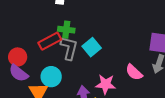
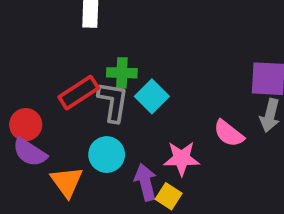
green cross: (66, 30) -> (122, 73), moved
cyan circle: (51, 77) -> (107, 155), moved

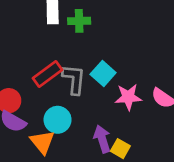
green cross: (122, 73) -> (79, 21), moved
cyan circle: (107, 155) -> (58, 120), moved
pink star: (182, 158) -> (128, 97), moved

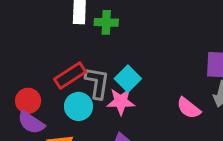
pink star: (128, 97) -> (121, 101), moved
cyan circle: (58, 120) -> (79, 106), moved

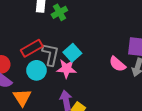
green cross: (106, 22) -> (59, 12), turned -35
pink semicircle: (189, 108) -> (117, 64), moved

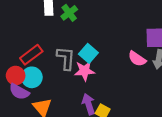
red rectangle: (32, 48) -> (31, 55), moved
cyan circle: (36, 70) -> (32, 77), moved

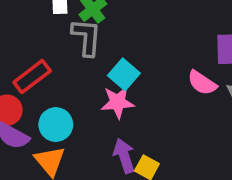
gray L-shape: (66, 58) -> (87, 37), moved
cyan circle: (32, 77) -> (56, 125), moved

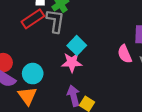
red rectangle: (32, 77) -> (33, 19), moved
pink semicircle: (202, 83) -> (125, 54), turned 30

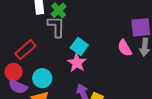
red rectangle: (33, 19) -> (25, 50), moved
pink star: (72, 62) -> (77, 63), turned -30

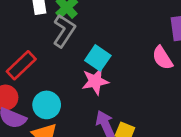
gray L-shape: (56, 27) -> (64, 31), turned 35
pink star: (77, 63) -> (95, 81), turned 30

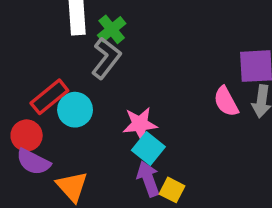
cyan square: (98, 58) -> (148, 148), moved
cyan circle: (47, 105) -> (75, 110), moved

